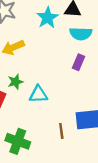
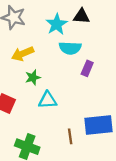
cyan semicircle: (81, 34) -> (70, 48), moved
green star: (15, 82) -> (33, 77), moved

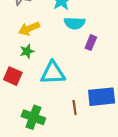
green star: (33, 77) -> (27, 51), moved
cyan triangle: (48, 100) -> (53, 73), size x1.4

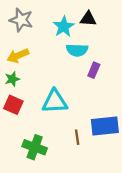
yellow arrow: (29, 29) -> (18, 56), moved
green star: (27, 51) -> (12, 79), moved

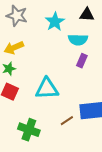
black triangle: (88, 19) -> (87, 15), moved
cyan semicircle: (77, 50) -> (78, 40), moved
brown line: (77, 137) -> (67, 121), turned 64

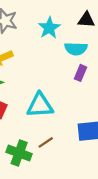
brown line: (67, 121) -> (46, 142), moved

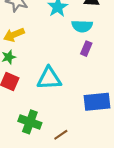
brown line: (46, 142) -> (61, 135), moved

